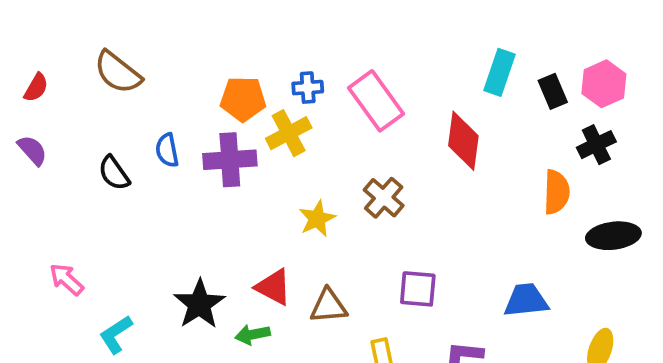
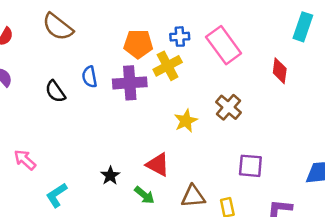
red diamond: (463, 141) -> (280, 71), size x0.7
black star: (199, 304) -> (110, 176), size x0.6
brown triangle: (329, 306) -> (193, 196), moved
green arrow: (253, 334) -> (144, 195), turned -130

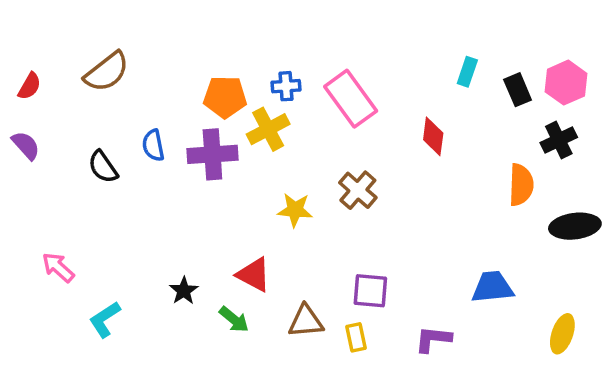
brown semicircle: (58, 27) -> (107, 72), turned -76
cyan rectangle: (303, 27) -> (467, 72), size x0.7
yellow star: (186, 121) -> (295, 210), turned 30
purple square: (250, 166) -> (370, 291), moved

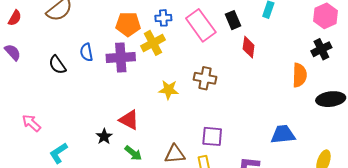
black rectangle: (518, 90) -> (233, 20), moved
brown cross: (358, 190) -> (205, 78), turned -30
red triangle: (254, 275) -> (129, 120), moved

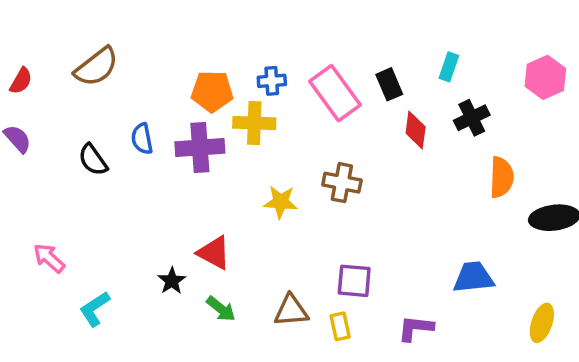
yellow cross: (153, 43) -> (254, 123), turned 30
black cross: (321, 49) -> (472, 118), moved

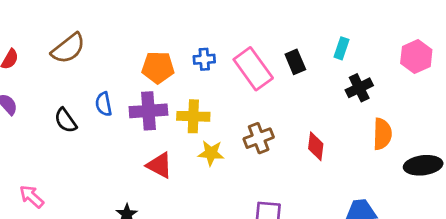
yellow cross: (254, 123) -> (193, 116), moved
red diamond: (416, 130) -> (316, 146), moved
brown cross: (342, 183) -> (259, 138), turned -32
red triangle: (214, 253) -> (159, 165), moved

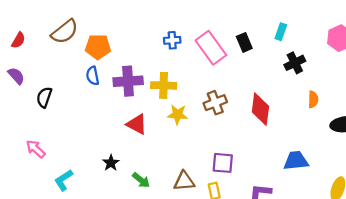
orange pentagon: (158, 67) -> (98, 47), moved
black semicircle: (66, 120) -> (44, 97), moved, turned 54
orange semicircle: (382, 134) -> (313, 99), size x0.7
red diamond: (316, 146) -> (260, 109), size x1.4

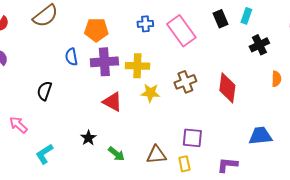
black rectangle: (244, 42) -> (220, 19), moved
orange pentagon: (98, 47) -> (96, 30), moved
black semicircle: (44, 97) -> (44, 91), moved

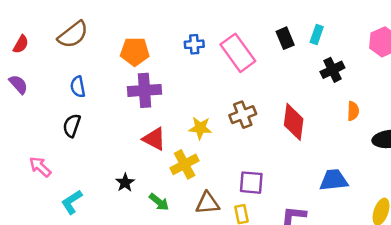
blue semicircle: (71, 57) -> (78, 87), moved
yellow cross: (137, 66) -> (185, 164), moved, turned -30

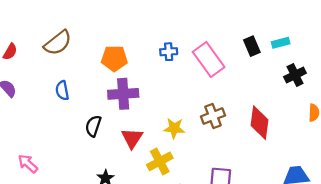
cyan rectangle: (317, 35) -> (281, 43), turned 56
black semicircle: (72, 126) -> (93, 126), moved
red triangle: (154, 139) -> (132, 138), turned 35

